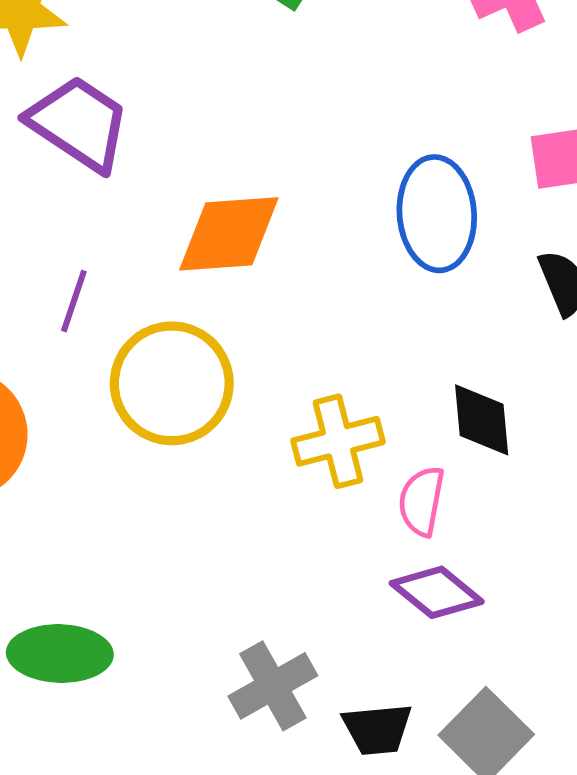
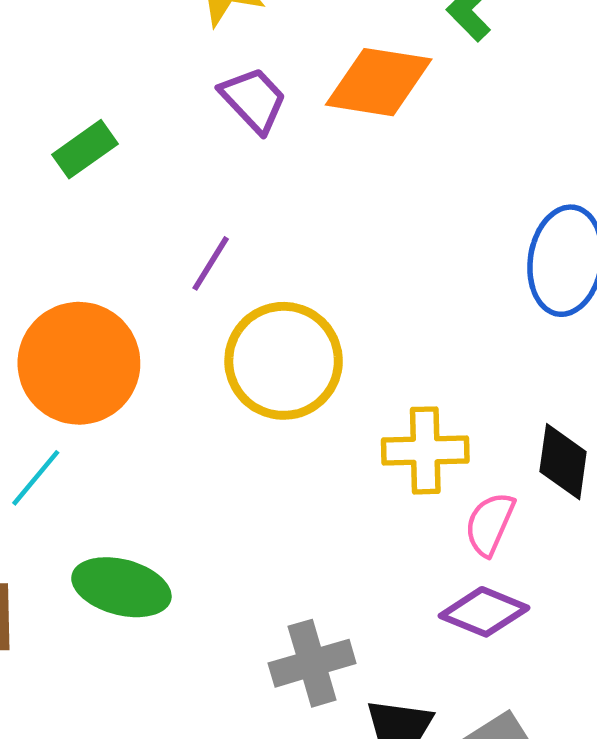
purple trapezoid: (79, 123) -> (254, 100), size x0.7
orange diamond: (229, 234) -> (379, 82), moved
purple diamond: (437, 592) -> (484, 612), turned -30

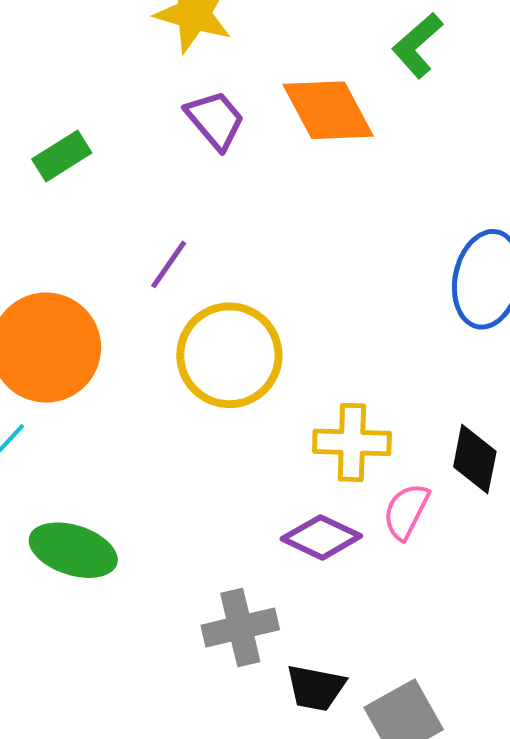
orange diamond: (379, 82) -> (328, 110), turned 50
purple diamond: (484, 612) -> (321, 537), moved

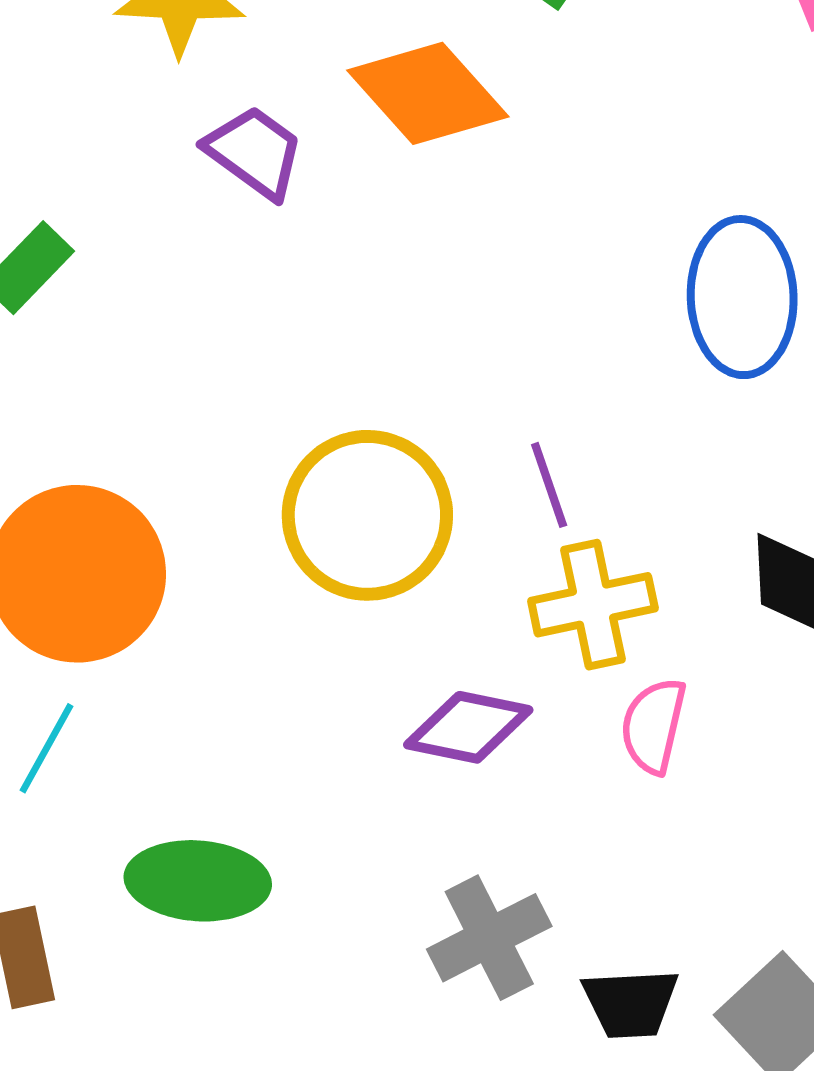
purple line: (169, 264) -> (549, 485), moved, turned -40
pink semicircle: (406, 511) -> (653, 726), moved
purple diamond: (321, 537) -> (468, 727), moved

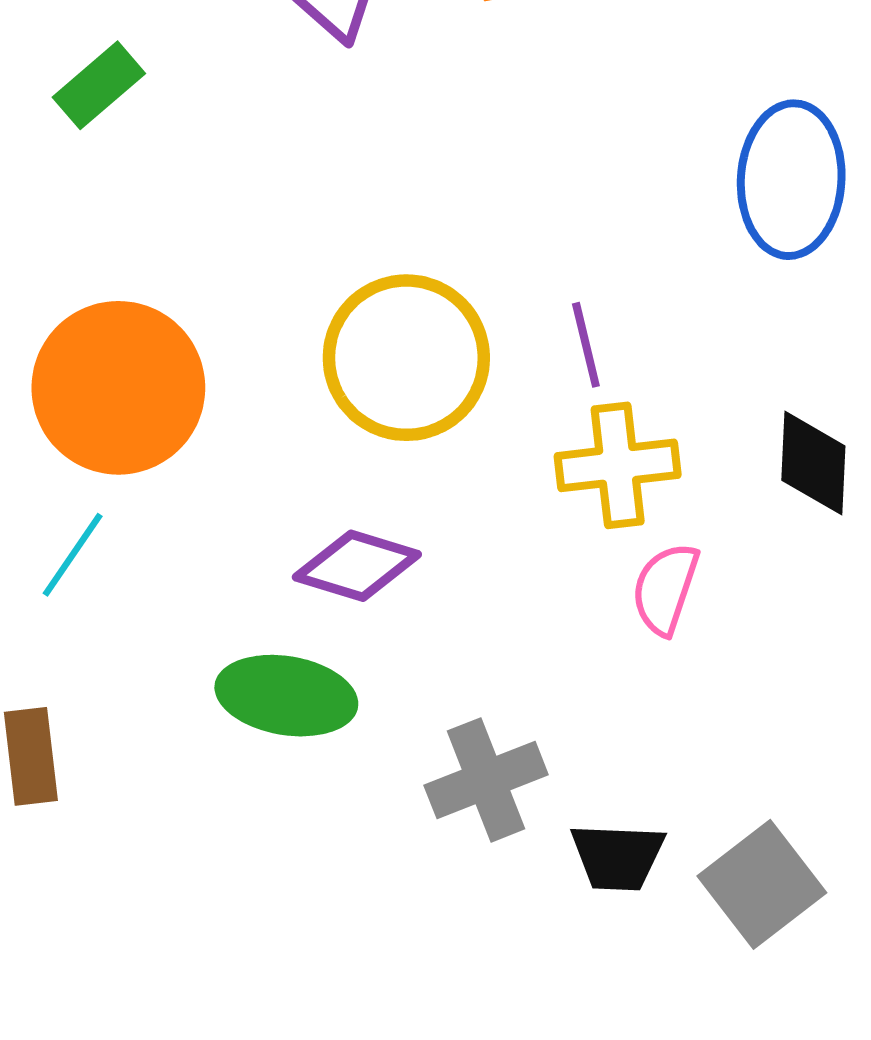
purple diamond: (468, 727) -> (357, 566), moved
green ellipse: (198, 881) -> (286, 696), moved

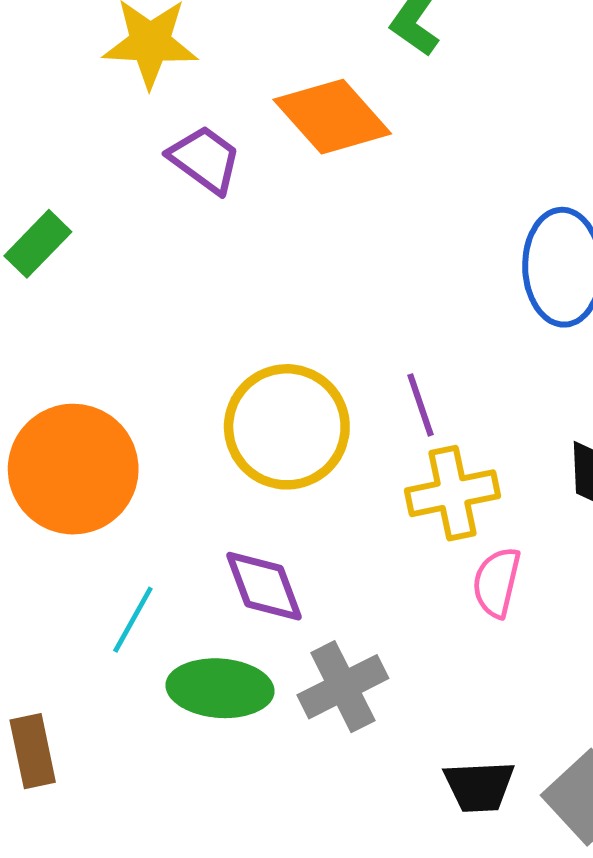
cyan line: (73, 555) -> (133, 620), moved
purple diamond: (357, 566) -> (264, 586), turned 58
gray cross: (486, 780) -> (343, 687), moved

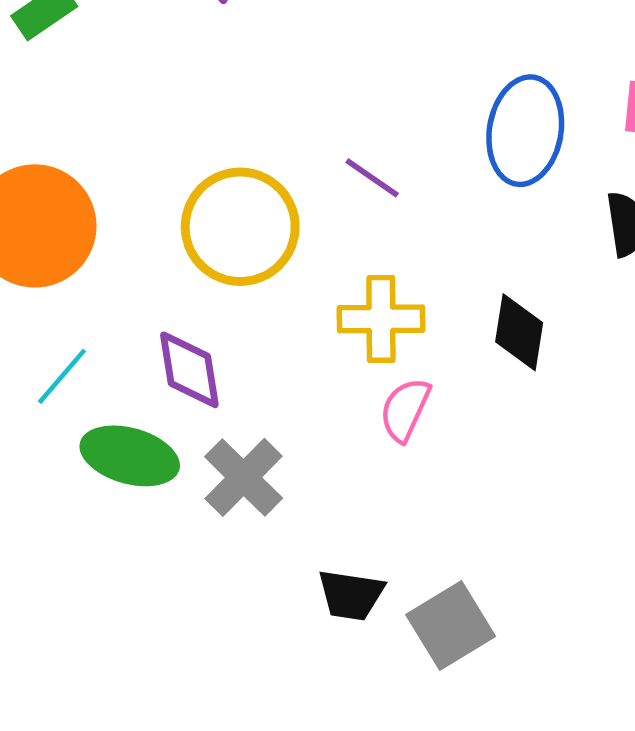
purple line: (420, 405) -> (372, 178), moved, turned -48
gray cross: (343, 687) -> (244, 477), turned -30

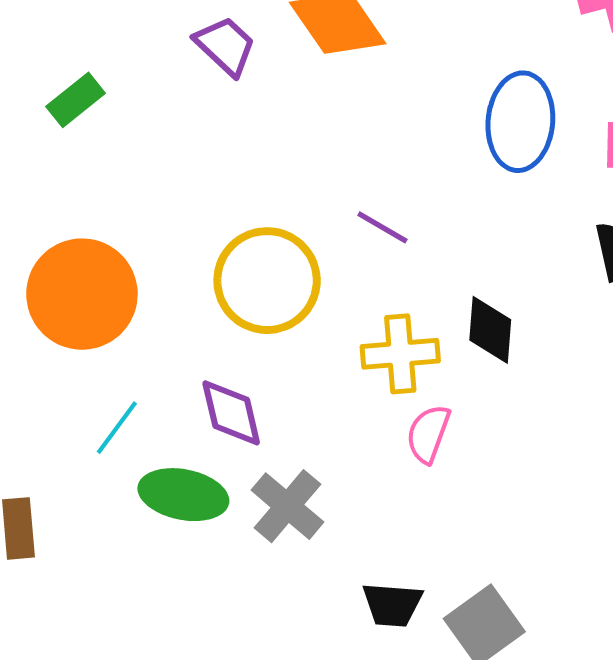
blue ellipse: (525, 131) -> (520, 122), moved
black diamond: (519, 332) -> (490, 330), moved

